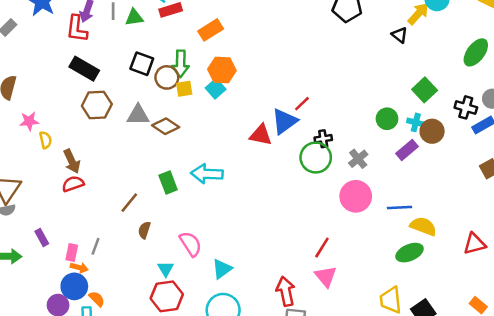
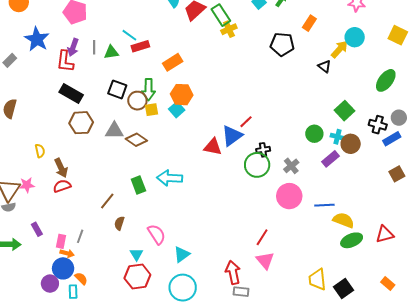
pink star: (29, 121) -> (27, 185), moved
green ellipse: (410, 253) -> (352, 240), moved

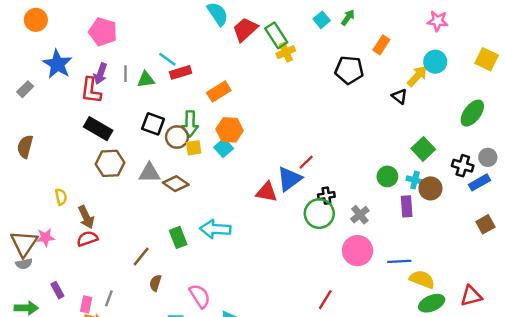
purple rectangle: (330, 159) -> (407, 206), turned -54

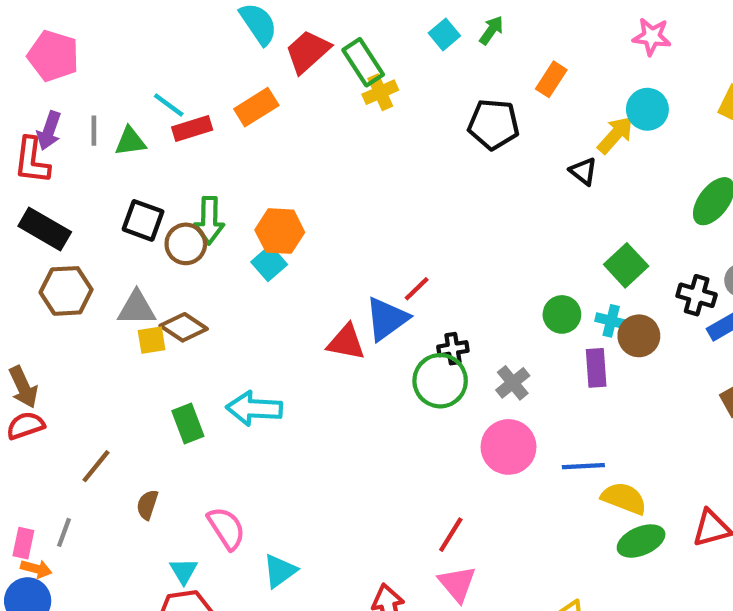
orange rectangle: (219, 92) -> (256, 107), moved
yellow square: (194, 148) -> (152, 340), moved
brown line: (141, 257) -> (96, 466), moved

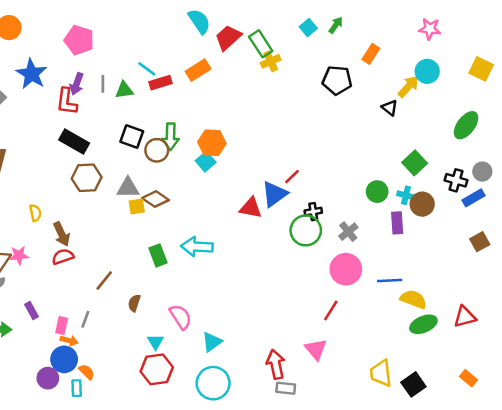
red line: (451, 535) -> (331, 311), moved

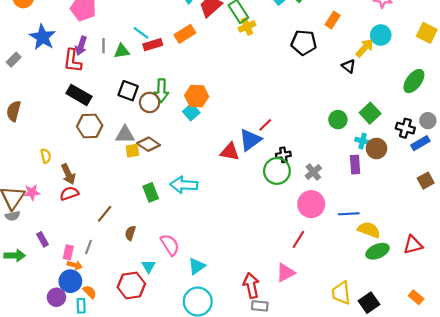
green circle: (377, 192) -> (338, 120), moved
pink triangle: (316, 349) -> (285, 273), turned 42
red hexagon: (157, 369) -> (131, 285), moved

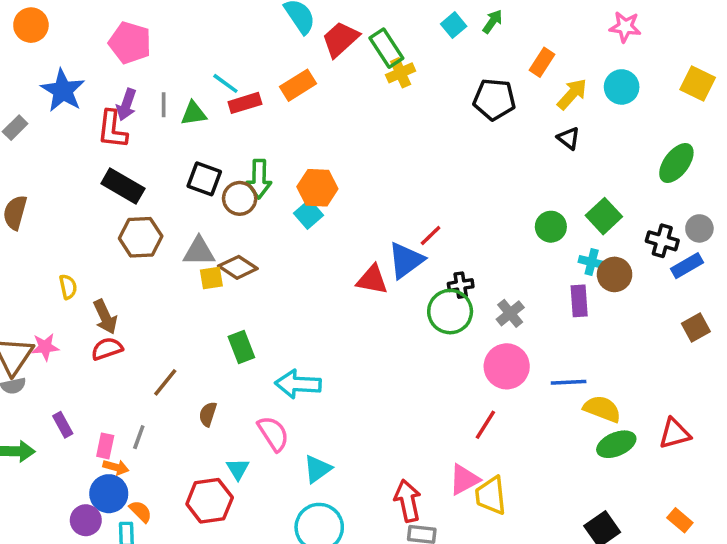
yellow arrow: (365, 48) -> (572, 94), moved
cyan arrow: (184, 185) -> (298, 384), moved
yellow trapezoid: (341, 293) -> (491, 495), moved

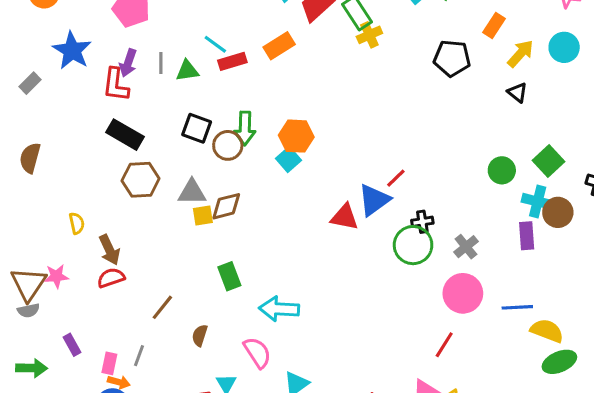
cyan cross: (592, 262) -> (538, 201), size x1.4
brown diamond: (238, 267) -> (226, 206), turned -48

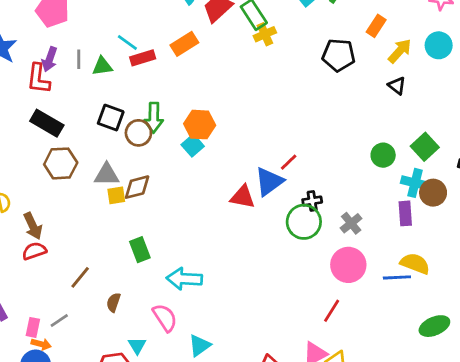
yellow semicircle: (547, 331) -> (415, 264), moved
gray line: (139, 356) -> (59, 320), turned 36

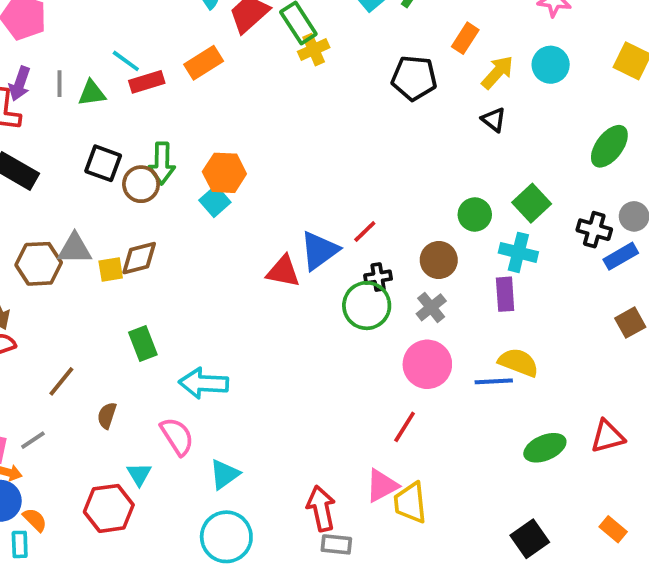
red line: (289, 162) -> (365, 232), moved
brown hexagon: (61, 163) -> (39, 264), moved
gray triangle: (107, 175) -> (75, 249), moved
brown circle: (433, 193) -> (439, 260), moved

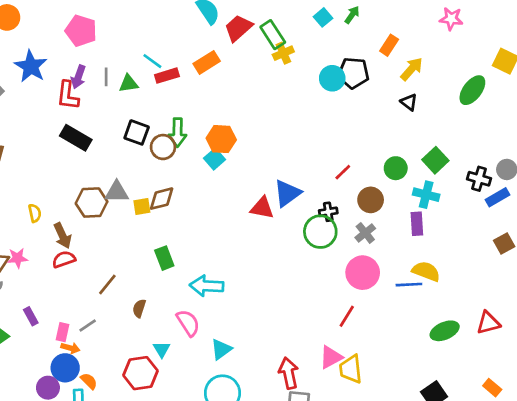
cyan circle: (551, 65) -> (332, 78), moved
green ellipse: (609, 146) -> (472, 90), moved
red line: (365, 232) -> (343, 172), moved

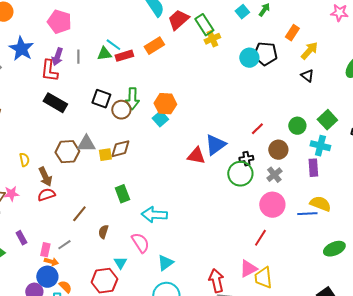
green triangle: (129, 84) -> (104, 54), moved

